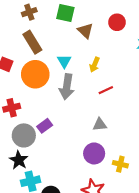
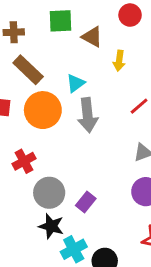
brown cross: (29, 12) -> (14, 32), turned 32
cyan triangle: (64, 61) -> (76, 83), turned 40
yellow arrow: (95, 65) -> (119, 61), moved
purple rectangle: (45, 126) -> (86, 202), moved

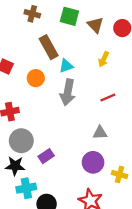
brown triangle: (92, 37) -> (95, 25), moved
brown rectangle: (28, 70) -> (49, 47), moved
orange circle: (43, 110) -> (36, 78), size x0.6
black star: (51, 226) -> (15, 166), turned -30

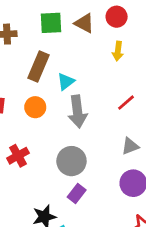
brown rectangle: (49, 47) -> (38, 66), turned 70
yellow arrow: (104, 59) -> (118, 51), moved
gray circle: (21, 141) -> (71, 161), moved

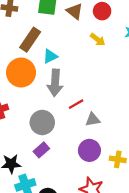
yellow arrow: (118, 51) -> (98, 40), turned -70
red line: (126, 103) -> (76, 104), moved
orange circle: (35, 107) -> (21, 73), size x1.6

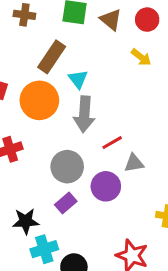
cyan triangle: (50, 56) -> (78, 79), turned -42
purple circle: (89, 150) -> (106, 186), moved

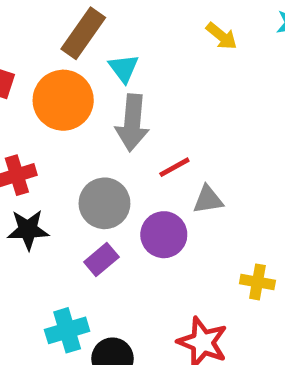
black star: (26, 221) -> (28, 230), moved

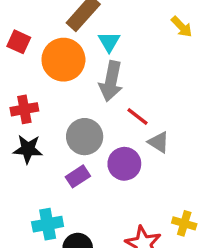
red line: (174, 167) -> (137, 117), turned 60
gray triangle: (208, 200) -> (159, 142), turned 35
yellow cross: (257, 282) -> (184, 223), moved

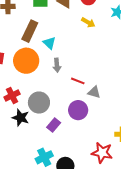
gray arrow: (111, 81) -> (57, 65), size x0.6
gray circle: (85, 137) -> (39, 103), moved
black star: (28, 149) -> (21, 118), turned 30

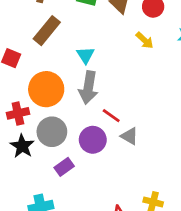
brown rectangle: (30, 31) -> (47, 31), moved
orange circle: (26, 61) -> (46, 89), moved
gray arrow: (57, 65) -> (88, 88), size x1.6
purple circle: (78, 110) -> (93, 140), moved

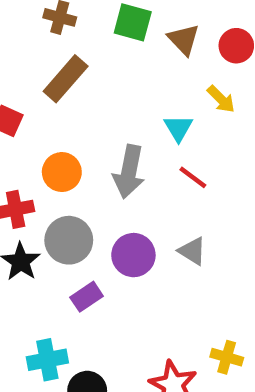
cyan triangle: (85, 55) -> (178, 128), moved
orange circle: (46, 89) -> (62, 172), size x0.7
red line: (111, 116) -> (193, 177), moved

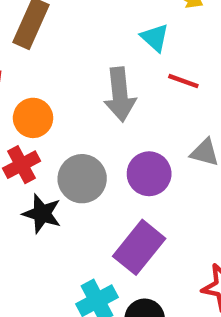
orange circle: (62, 172) -> (33, 118), moved
purple rectangle: (87, 297) -> (139, 247), moved, size x1.6

